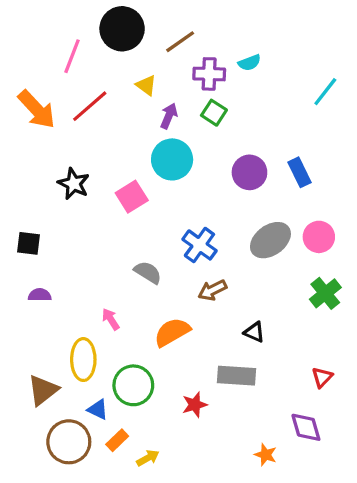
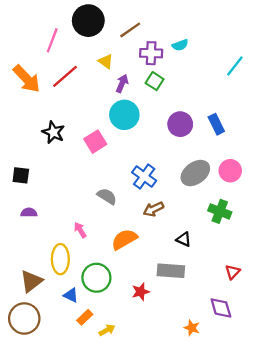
green cross: (325, 293) -> (220, 211), moved, turned -30
brown circle: (69, 442) -> (24, 318), moved

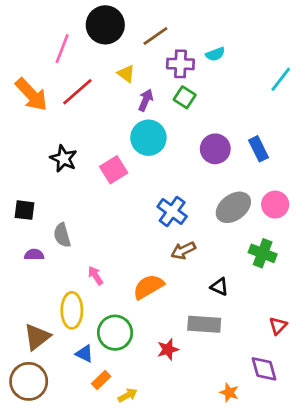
gray semicircle: (107, 196) -> (62, 235), moved, turned -138

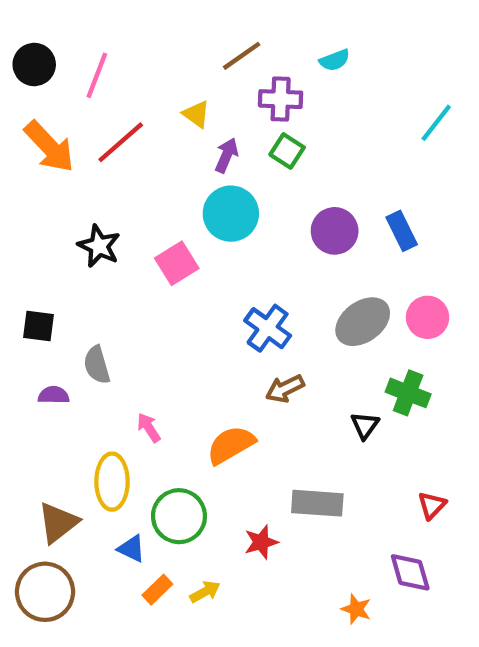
black circle: (105, 25) -> (34, 64), moved, size x0.7
cyan semicircle: (215, 54) -> (335, 60), moved
black triangle: (219, 287) -> (365, 425), moved, turned 42
yellow arrow: (128, 395) -> (205, 592), moved

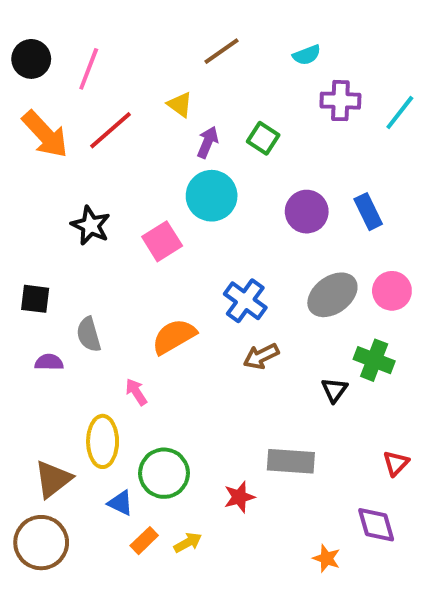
purple cross: (281, 99) -> (340, 101), moved
orange semicircle: (231, 445) -> (174, 336), moved

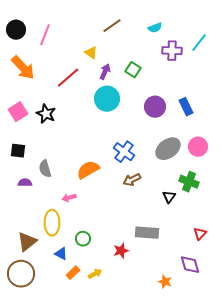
cyan line: (400, 112) -> (199, 43), moved
red line: (110, 130) -> (68, 78), moved
pink square: (162, 241) -> (18, 112), moved
pink arrow: (136, 392) -> (69, 198), turned -72
green circle: (164, 473) -> (83, 239), size x0.6

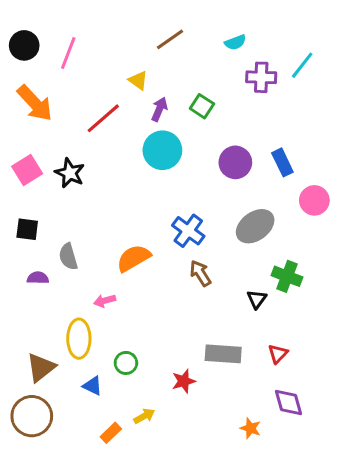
pink circle: (198, 147) -> (314, 200), moved
brown arrow: (132, 180) -> (200, 273), turned 84
red triangle: (200, 234) -> (278, 354), moved
orange rectangle: (73, 273) -> (111, 433), moved

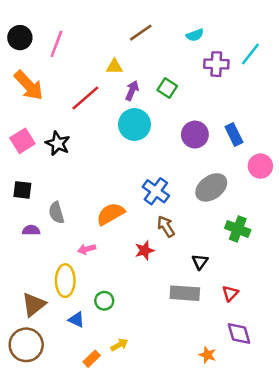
yellow triangle: (138, 80) -> (114, 67), turned -36
black triangle: (257, 299) -> (200, 262), moved
red star: (184, 381) -> (145, 250), moved

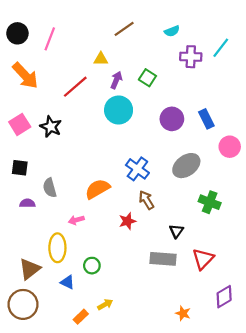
red triangle: (230, 293) -> (203, 259), size x1.5
purple diamond: (239, 333) -> (224, 297), moved, turned 75

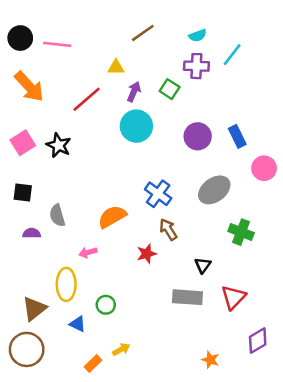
pink line: (50, 39) -> (57, 44), turned 75
cyan line: (221, 48) -> (232, 55), moved
purple cross: (191, 57) -> (196, 66), moved

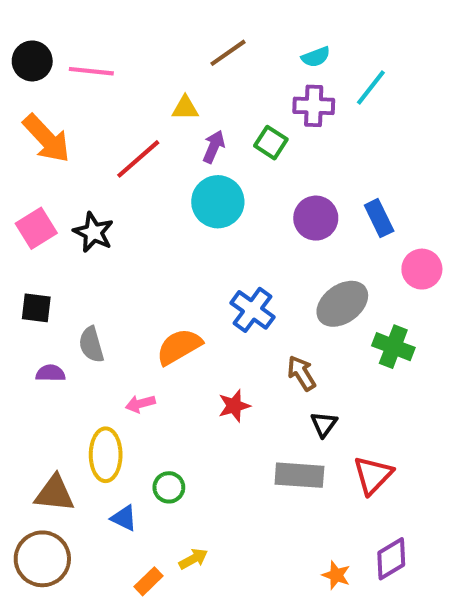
brown arrow: (168, 229) -> (301, 373), moved
green cross: (241, 232) -> (393, 347), moved
brown triangle: (34, 309) -> (55, 494), turned 44
purple diamond: (258, 341) -> (391, 559), moved

